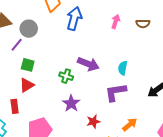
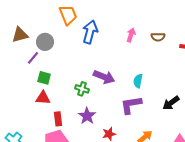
red triangle: (27, 85) -> (43, 98), turned 35
red rectangle: (15, 106) -> (58, 119), moved

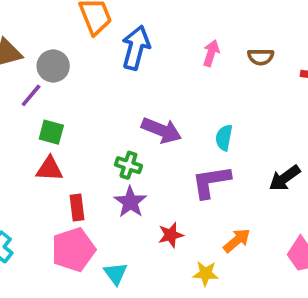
green cross: (82, 89) -> (128, 165), moved

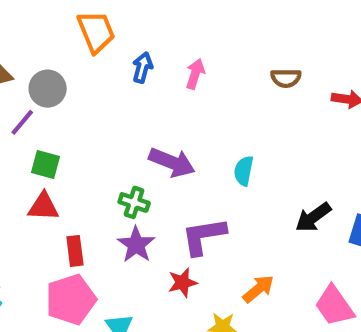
blue arrow: (136, 48) -> (142, 67), size x0.6
pink arrow: (211, 53) -> (195, 74), moved
purple L-shape: (211, 182) -> (204, 236), moved

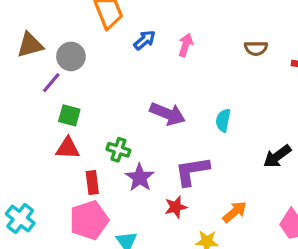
blue arrow: (142, 67) -> (145, 40), turned 35
green cross: (134, 202) -> (118, 150), moved

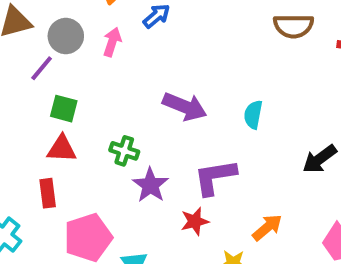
pink arrow: (186, 45) -> (112, 42), moved
brown semicircle: (256, 48) -> (293, 26), size x1.4
red rectangle: (92, 182) -> (48, 193), moved

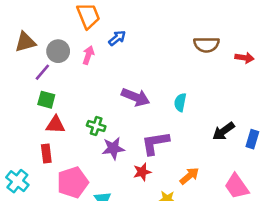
green square: (64, 109) -> (46, 100), moved
purple star: (150, 185) -> (113, 148), turned 30

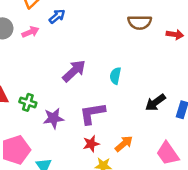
pink arrow: (88, 55) -> (30, 32), turned 49
purple arrow: (136, 97) -> (74, 71), turned -65
green cross: (96, 126) -> (28, 102), moved
red star: (142, 172) -> (91, 144), moved

